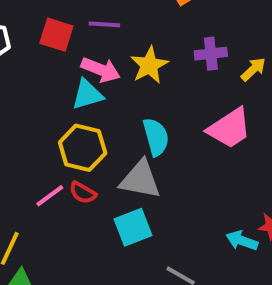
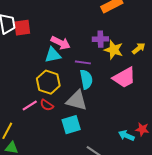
purple line: (104, 24) -> (83, 62), moved
red square: (56, 35) -> (22, 28), moved, turned -30
purple cross: (211, 54) -> (100, 39), moved
yellow star: (149, 65) -> (114, 50), moved, turned -30

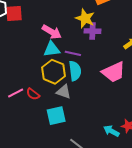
yellow star: (114, 50) -> (85, 18), moved
cyan triangle: (53, 55) -> (52, 49), moved
yellow hexagon: (48, 82) -> (54, 72), moved
gray triangle: (77, 101) -> (64, 92), size x0.7

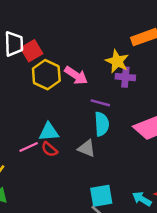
red square: (14, 13) -> (32, 51), turned -30
cyan triangle: (52, 49) -> (49, 132), moved
yellow hexagon: (54, 72) -> (46, 75), moved
cyan square: (56, 116) -> (101, 196), moved

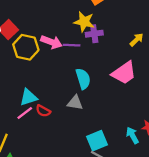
purple line: (100, 103) -> (72, 45), moved
cyan triangle: (49, 132) -> (28, 97), moved
cyan arrow: (142, 199) -> (132, 135), turned 42

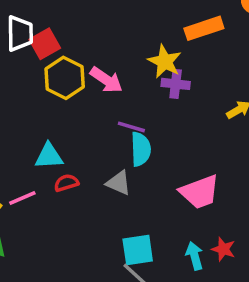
purple line: (72, 45) -> (131, 127), moved
pink trapezoid: (124, 73) -> (200, 192), moved
red semicircle: (43, 111) -> (66, 183), turned 120
pink line: (25, 113) -> (22, 198), moved

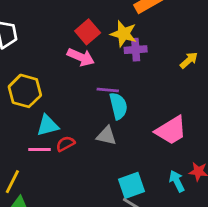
red square: (45, 44) -> (88, 32), moved
yellow hexagon: (65, 78) -> (25, 91), moved
pink line: (22, 198) -> (39, 149), moved, turned 35

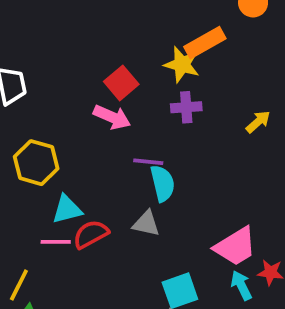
yellow star: (124, 34) -> (182, 65), moved
pink trapezoid: (171, 130) -> (235, 246), moved
red semicircle: (65, 144) -> (91, 234), size x1.4

